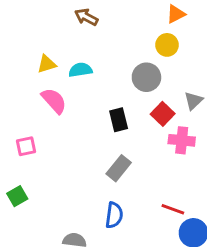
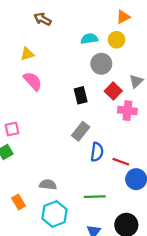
brown arrow: (86, 17) -> (42, 19), moved
cyan semicircle: (80, 70) -> (89, 39), moved
pink square: (26, 146) -> (12, 129), moved
blue semicircle: (114, 215) -> (97, 152), moved

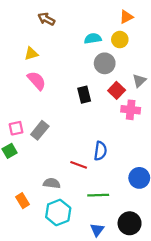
gray rectangle: (81, 131) -> (40, 130), moved
red line: (121, 162) -> (79, 165), moved

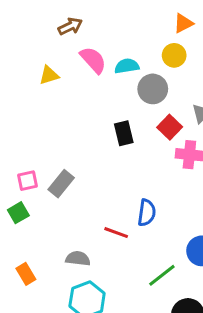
brown arrow: (46, 19) -> (70, 26), turned 126
cyan semicircle: (93, 38) -> (127, 66), moved
pink semicircle: (37, 81) -> (93, 60), moved
green line: (98, 195) -> (162, 275), moved, turned -36
orange rectangle: (23, 201) -> (26, 274), moved

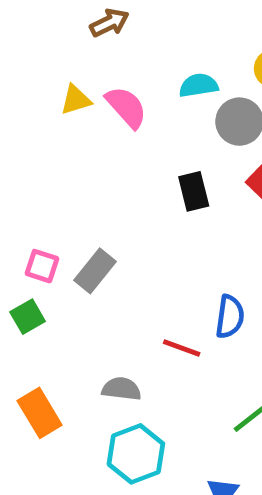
pink semicircle: (93, 60) -> (126, 107), moved
pink square: (27, 181) -> (42, 266), turned 30
orange rectangle: (26, 274) -> (40, 413), size x1.4

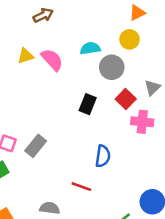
black rectangle: (194, 191) -> (88, 104), turned 36
blue semicircle: (230, 317) -> (103, 156), moved

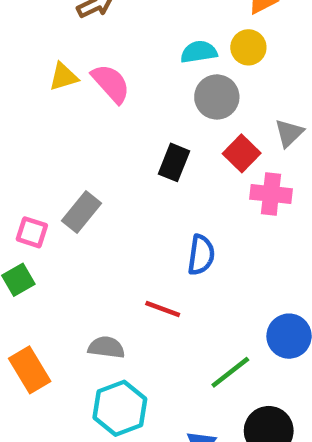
cyan semicircle: (90, 48) -> (199, 52), moved
gray rectangle: (36, 146) -> (82, 212), moved

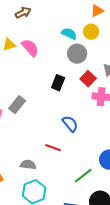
cyan semicircle: (199, 52) -> (69, 34), turned 35
blue semicircle: (201, 255) -> (70, 124), turned -48

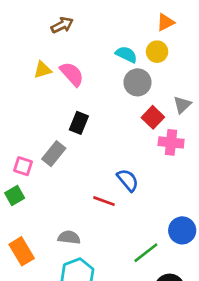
black rectangle: (58, 83) -> (79, 123), moved
red line: (53, 148) -> (104, 201), moved

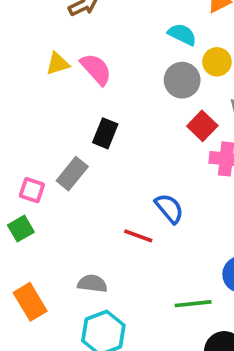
yellow circle: (157, 52) -> (217, 62), moved
cyan semicircle: (126, 54) -> (182, 34), moved
green line: (146, 253) -> (193, 304), turned 32

